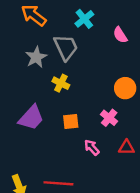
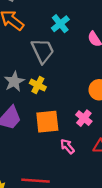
gray star: (36, 57) -> (14, 82), moved
orange square: (71, 121) -> (47, 122), size x1.5

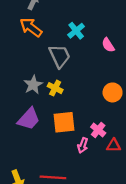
pink cross: (84, 118) -> (98, 130), moved
pink arrow: (67, 146) -> (83, 145), turned -120

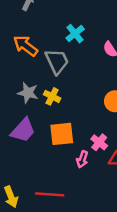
orange arrow: (31, 27) -> (25, 46), moved
gray star: (33, 85) -> (28, 93), turned -30

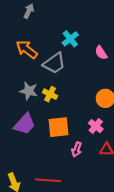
gray trapezoid: (57, 61) -> (54, 63), turned 80
pink cross: (99, 142) -> (96, 126), moved

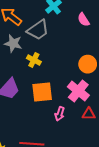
gray star: (29, 91) -> (13, 43), moved
pink cross: (96, 126) -> (78, 91), size x1.5

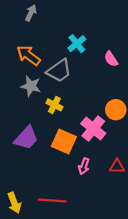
pink cross: (78, 91) -> (93, 129), moved
orange square: (42, 92) -> (64, 141), turned 30

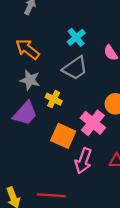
gray trapezoid: (59, 71) -> (75, 68), moved
purple trapezoid: (26, 138) -> (25, 113), moved
pink arrow: (84, 166) -> (83, 161), size x1.5

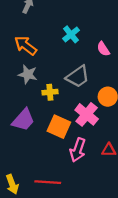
gray trapezoid: (75, 68) -> (78, 77), moved
yellow cross: (54, 99) -> (50, 92), turned -32
purple trapezoid: (25, 113) -> (23, 120), moved

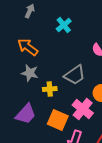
cyan cross: (71, 34) -> (64, 25), moved

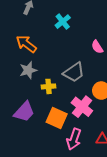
gray star: (30, 73) -> (28, 70), turned -30

